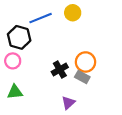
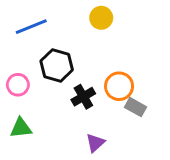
blue line: (41, 18) -> (31, 27), moved
black hexagon: (19, 37) -> (57, 65), moved
gray rectangle: (82, 77) -> (135, 107), moved

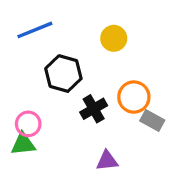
yellow circle: (101, 18) -> (114, 38), moved
pink circle: (18, 85) -> (28, 124), moved
purple triangle: (95, 143) -> (107, 161), turned 36

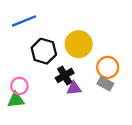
yellow circle: (114, 38) -> (79, 44), moved, size x1.5
orange circle: (134, 97) -> (108, 67), moved
purple triangle: (107, 161) -> (74, 88), moved

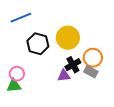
black cross: (65, 75) -> (73, 65), moved

